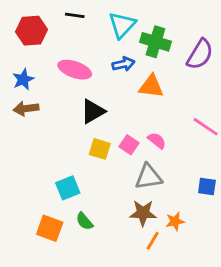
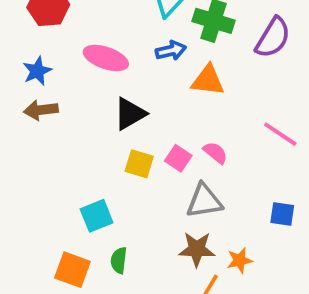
green semicircle: (84, 221) -> (119, 260), turned 48

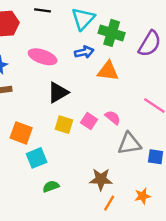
gray triangle: (204, 201) -> (129, 144), moved
green semicircle: (119, 260) -> (51, 186), turned 63
orange star: (239, 260) -> (142, 196), moved
orange square: (72, 270) -> (21, 133), moved

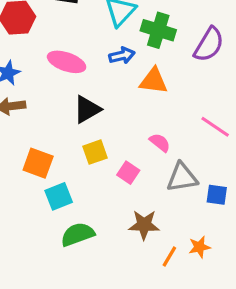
pink square: (89, 121) -> (128, 173), moved
yellow square: (64, 125) -> (95, 152), turned -36
green semicircle: (51, 186) -> (78, 234), size x1.5
orange line: (109, 203) -> (169, 256), moved

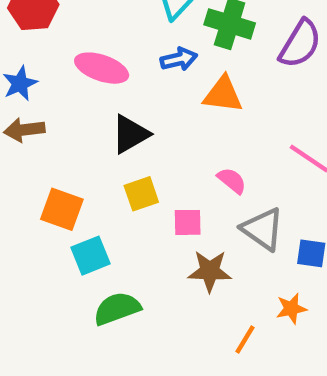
pink square: (128, 173) -> (188, 222), turned -35
gray triangle: (182, 177) -> (263, 229), turned 44
brown star: (144, 225) -> (210, 271), moved
orange star: (199, 247) -> (291, 309), moved

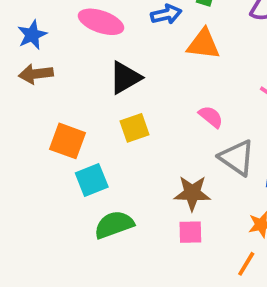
pink square: (188, 222) -> (190, 232), moved
orange line: (245, 339) -> (246, 264), moved

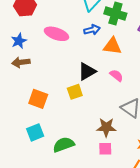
black triangle: (125, 78) -> (87, 71), moved
pink semicircle: (211, 117) -> (116, 76), moved
cyan square: (92, 180) -> (35, 132), moved

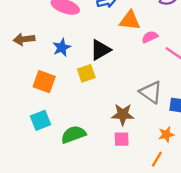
blue star: (19, 41) -> (62, 47), moved
pink semicircle: (116, 76) -> (150, 37), moved, turned -64

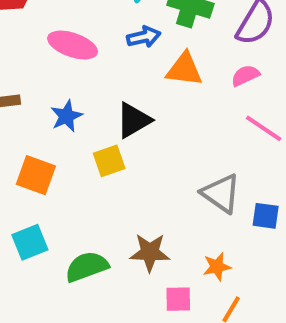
pink semicircle: (150, 37) -> (245, 75), moved
brown star: (123, 114) -> (150, 252), moved
orange star: (166, 134) -> (217, 267), moved
pink square: (122, 139) -> (178, 299), moved

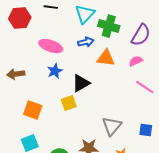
blue star: (66, 116) -> (55, 71), moved
gray triangle: (221, 193) -> (112, 126), moved, turned 35

